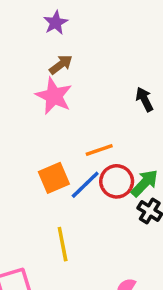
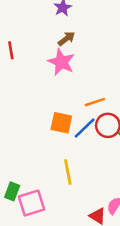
orange square: (54, 178) -> (61, 123), turned 35

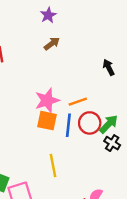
pink star: (61, 62) -> (47, 100), moved, turned 30
blue line: (85, 128) -> (68, 125), turned -40

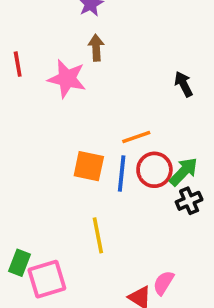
brown arrow: (52, 44) -> (96, 48), turned -56
pink star: (47, 100) -> (67, 79), moved, turned 30
black cross: (112, 143) -> (189, 201), turned 35

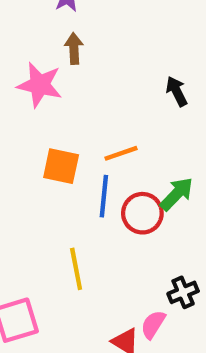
orange square: (89, 166) -> (61, 166), moved
red circle: (154, 170) -> (142, 213), moved
black cross: (189, 201) -> (183, 292), moved

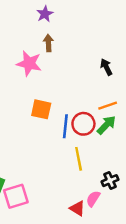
orange line: (121, 153) -> (108, 106), moved
red circle: (142, 213) -> (83, 124), moved
yellow line: (76, 269) -> (79, 159), moved

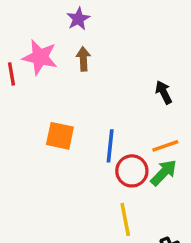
pink star: (29, 63) -> (40, 57), moved
orange square: (41, 109) -> (60, 136), moved
blue line: (65, 126) -> (110, 146), moved

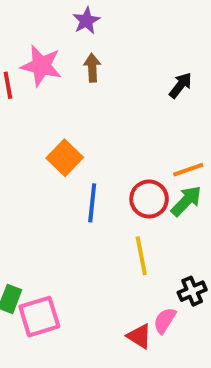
black arrow: (164, 92) -> (180, 85), moved, turned 65
orange square: (60, 136) -> (65, 158), turned 32
blue line: (110, 146) -> (92, 203), moved

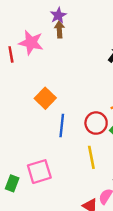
brown arrow: (92, 68) -> (59, 30), moved
pink square: (39, 317) -> (39, 172), moved

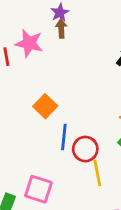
red circle: (96, 123) -> (85, 149), moved
pink square: (39, 172) -> (38, 189), turned 35

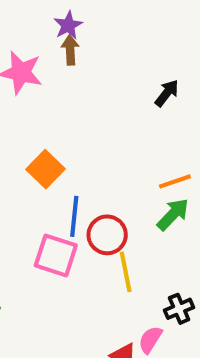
pink square: (38, 189) -> (56, 255), moved

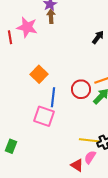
red circle: (107, 235) -> (81, 89), moved
yellow line: (126, 272) -> (89, 140), moved, turned -72

